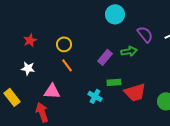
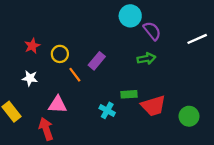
purple semicircle: (145, 34) -> (152, 31), moved
yellow circle: (64, 44) -> (60, 54), moved
purple rectangle: (105, 57) -> (97, 61), moved

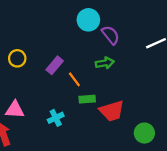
orange line: (75, 75) -> (74, 79), moved
cyan cross: (107, 110) -> (56, 118), moved, turned 35
green circle: (189, 116) -> (144, 133), moved

